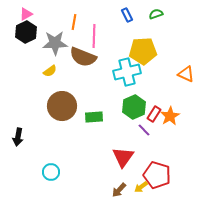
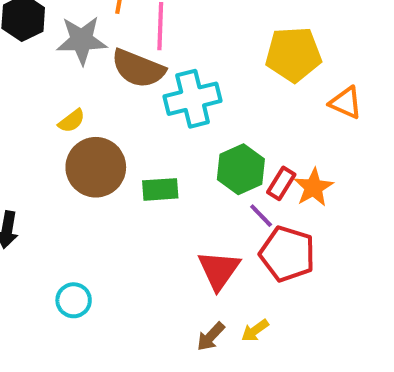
yellow pentagon: (143, 51) -> (293, 54), moved
yellow semicircle: (50, 71) -> (72, 121), moved
cyan cross: (127, 72) -> (193, 99), moved
red pentagon: (157, 175) -> (287, 254), moved

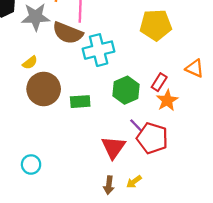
orange triangle: (346, 103) -> (195, 68), moved
red rectangle: (281, 183) -> (159, 82), moved
purple line: (261, 216) -> (136, 126), moved
brown arrow: (211, 337) -> (109, 185), turned -36

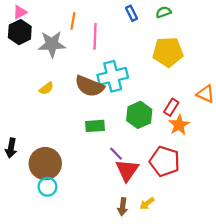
brown semicircle: (68, 33) -> (89, 86), moved
brown circle: (44, 89) -> (45, 164), moved
purple line: (136, 126) -> (116, 154), moved

